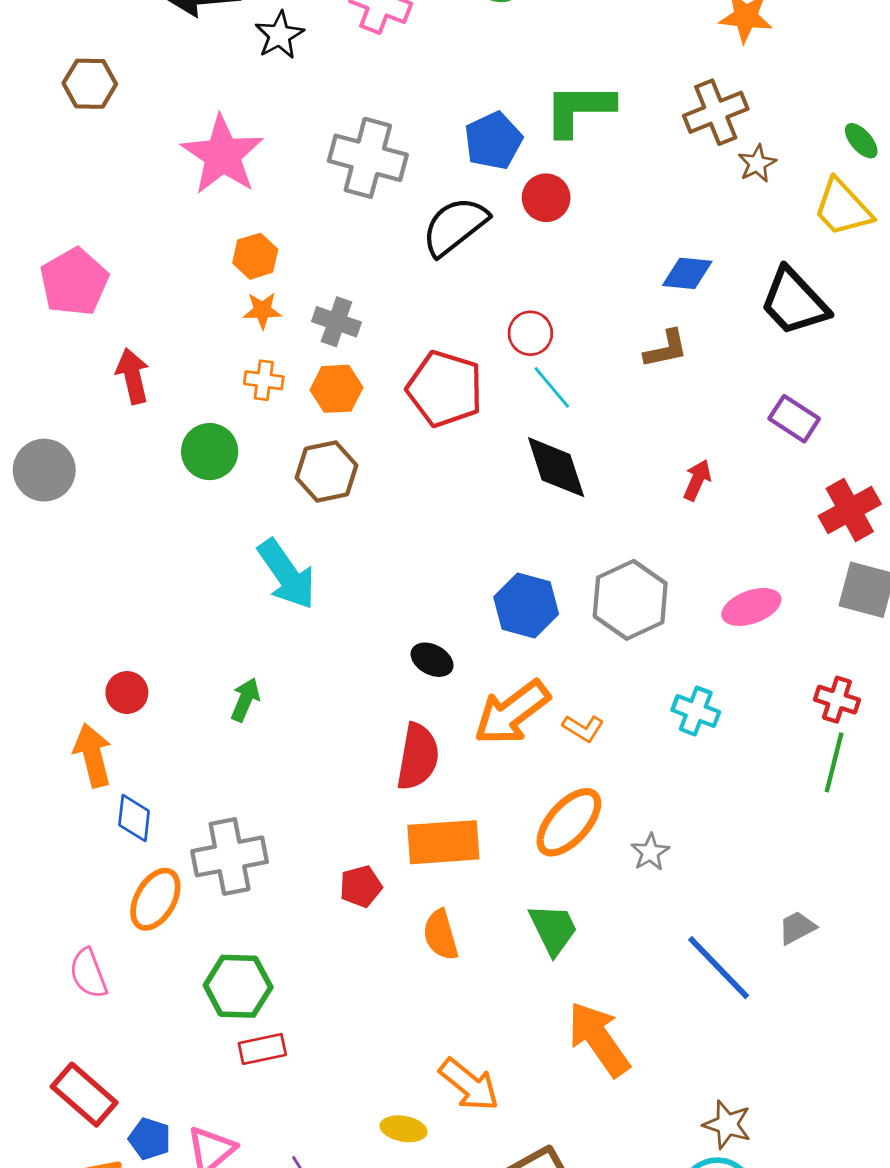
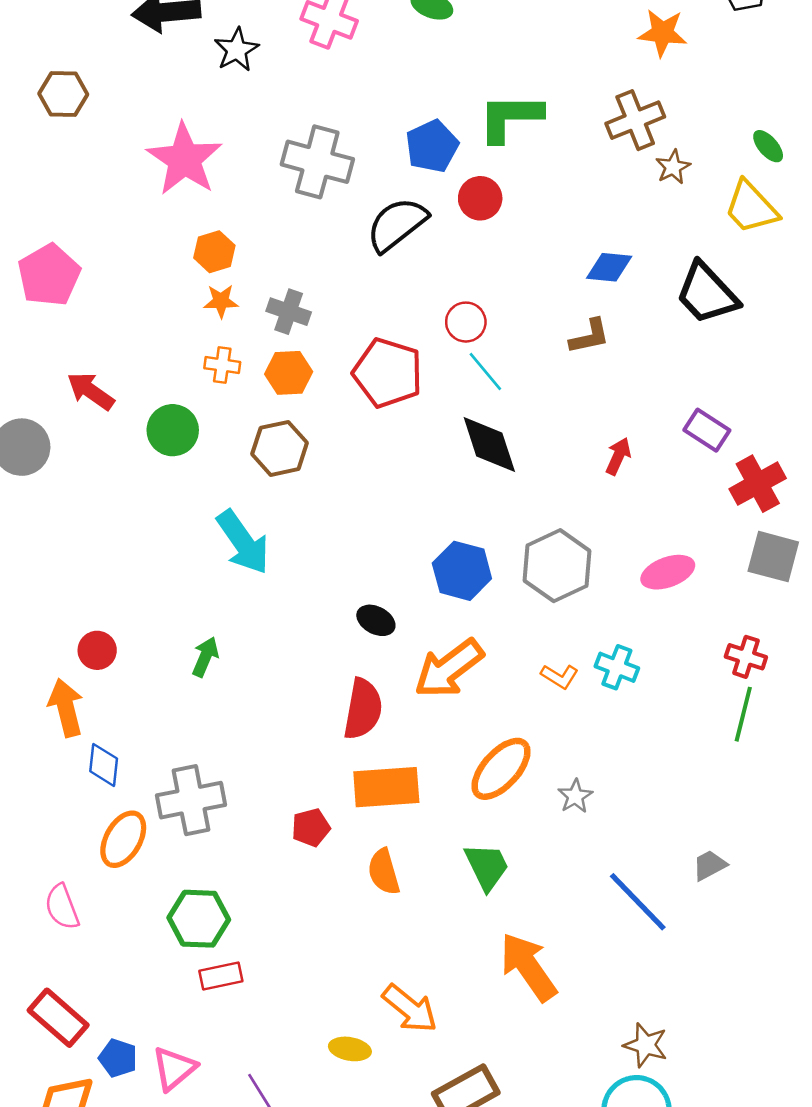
red arrow: (133, 376) -> (91, 391), moved, turned -42
purple rectangle: (794, 419) -> (707, 430), moved
orange L-shape: (583, 728) -> (560, 676), moved

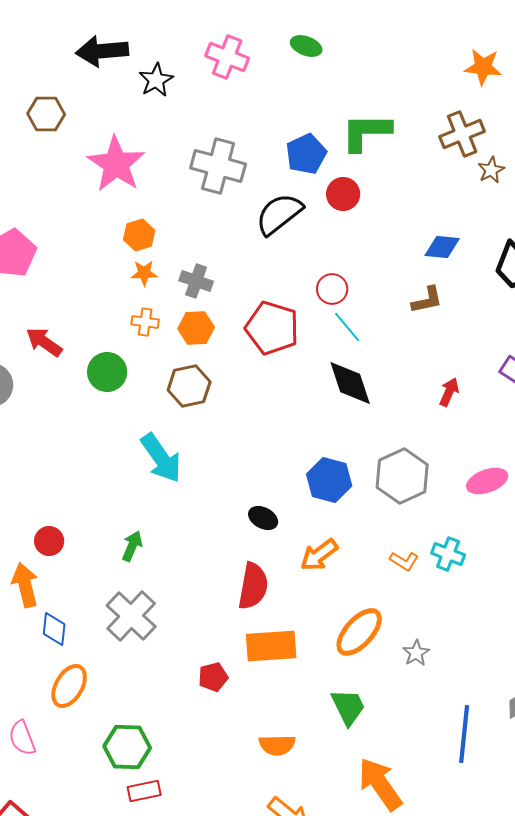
brown hexagon: (63, 94) -> (46, 114), moved
orange arrow: (449, 669) -> (319, 555), size x0.7
gray cross: (191, 800) -> (131, 616), moved, turned -36
orange semicircle: (384, 872) -> (277, 745), moved, turned -75
blue line: (638, 902) -> (464, 734), turned 50

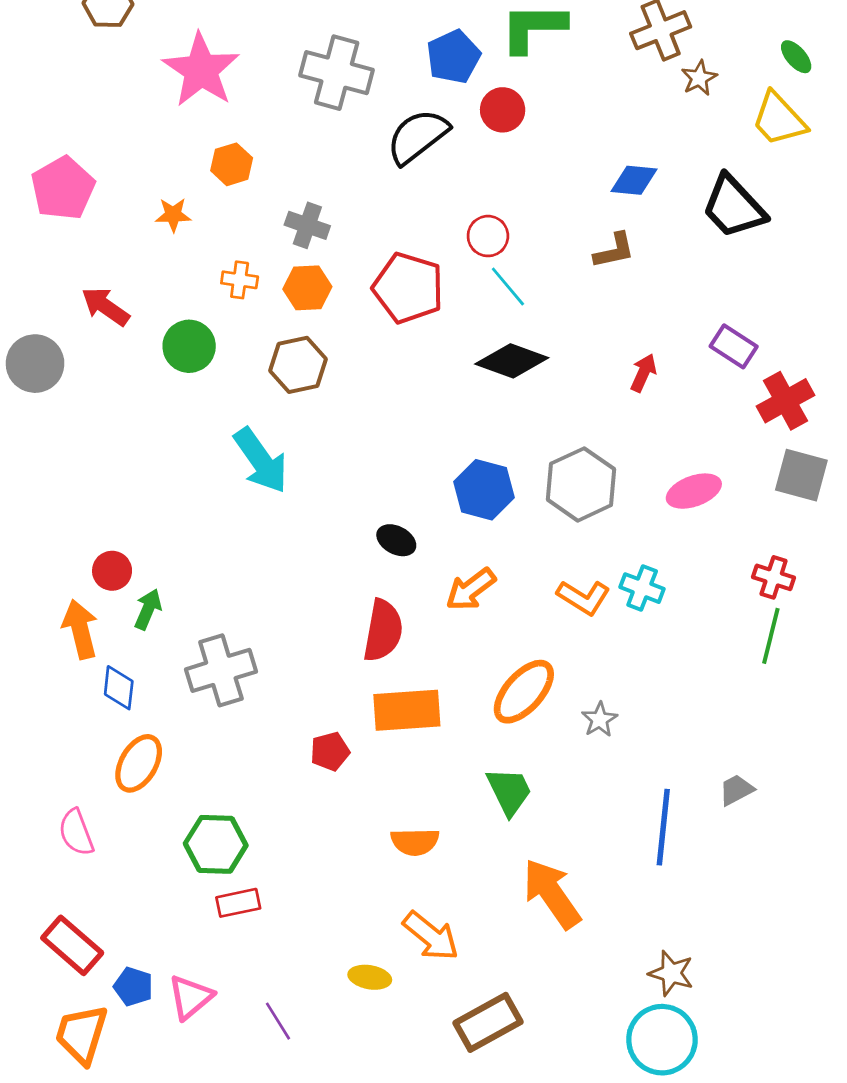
orange star: (144, 273) -> (173, 215), moved
black diamond: (350, 383) -> (512, 361), turned -52
green arrow: (132, 546) -> (148, 609), moved
orange L-shape: (404, 561) -> (584, 597), size x1.4
gray cross: (131, 616) -> (221, 670), turned 30

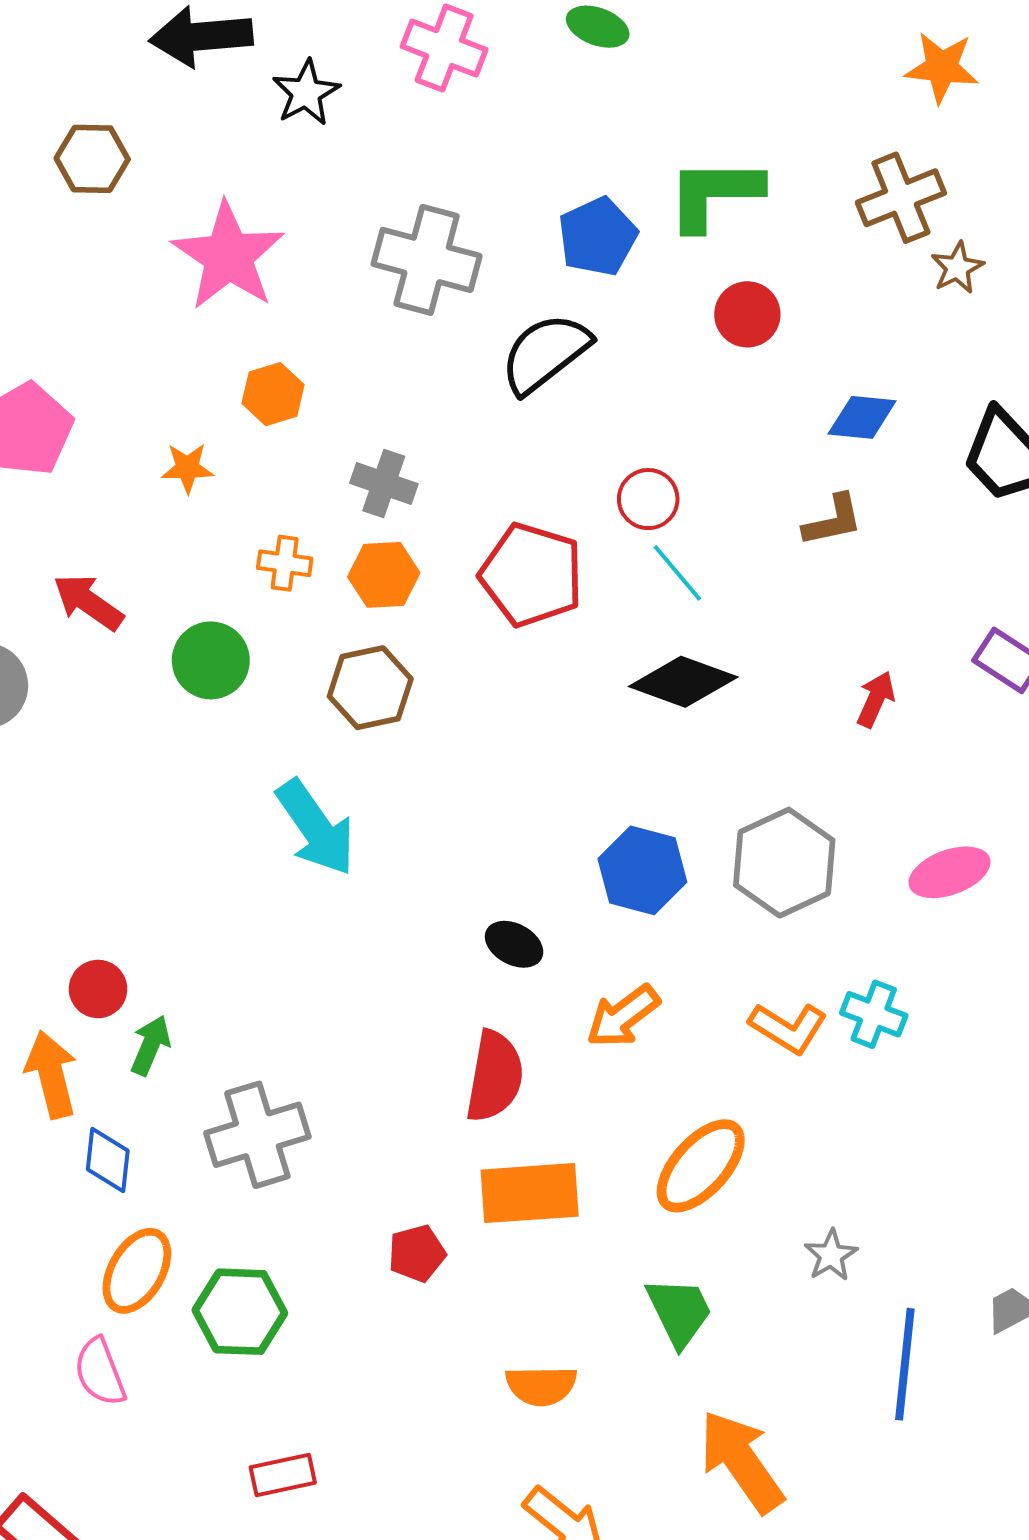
red circle: (503, 110) -> (747, 314), moved
gray star: (600, 720) -> (831, 1255), moved
pink semicircle: (76, 832) -> (100, 1372), moved
green hexagon: (216, 844) -> (240, 1312), moved

